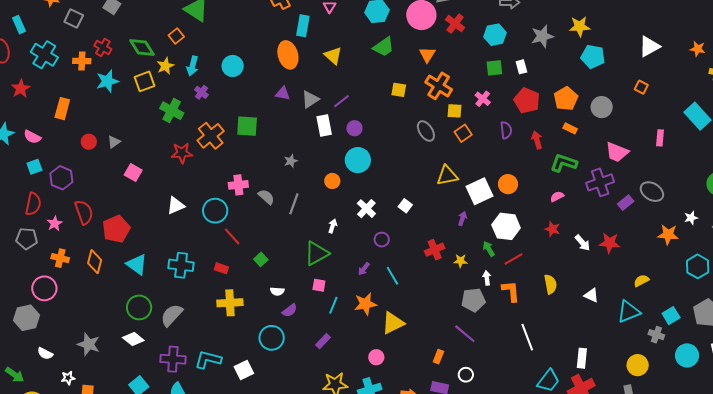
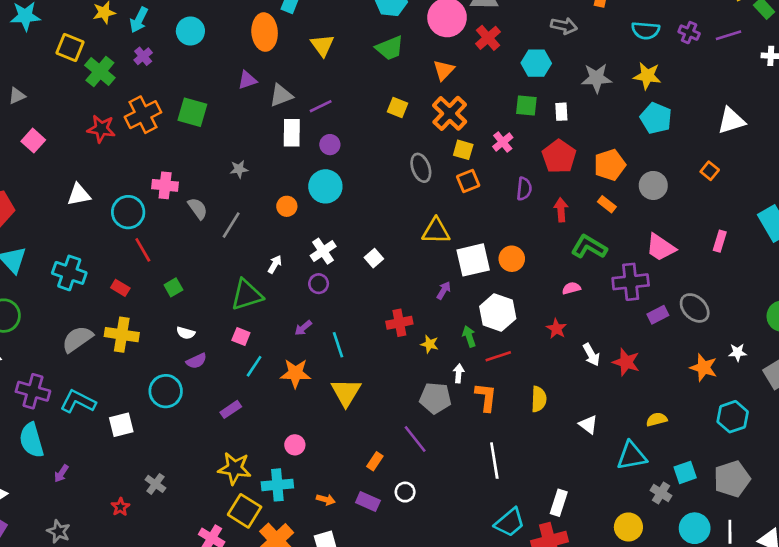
yellow square: (144, 81) -> (70, 47), moved, turned 30
purple triangle: (283, 93) -> (247, 80), turned -42
purple circle: (382, 240) -> (319, 284), moved
gray semicircle: (172, 315) -> (77, 339), moved
yellow triangle: (393, 323) -> (346, 392), moved, turned -45

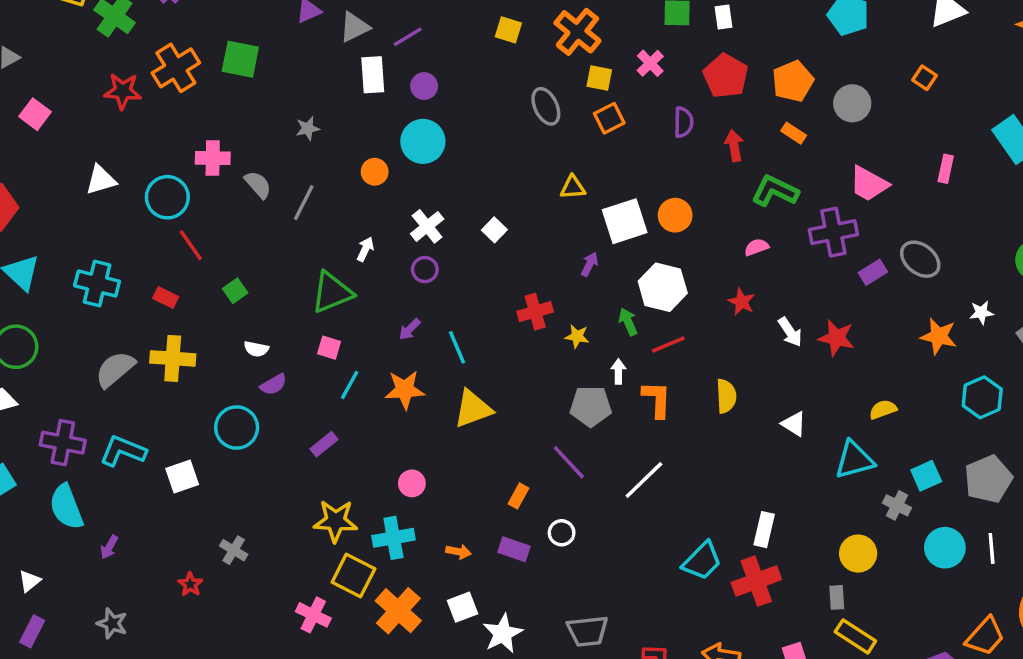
yellow triangle: (436, 231) -> (573, 187), size x0.7
yellow triangle: (346, 392) -> (473, 409), turned 44
white line: (494, 461) -> (644, 480), moved, turned 60

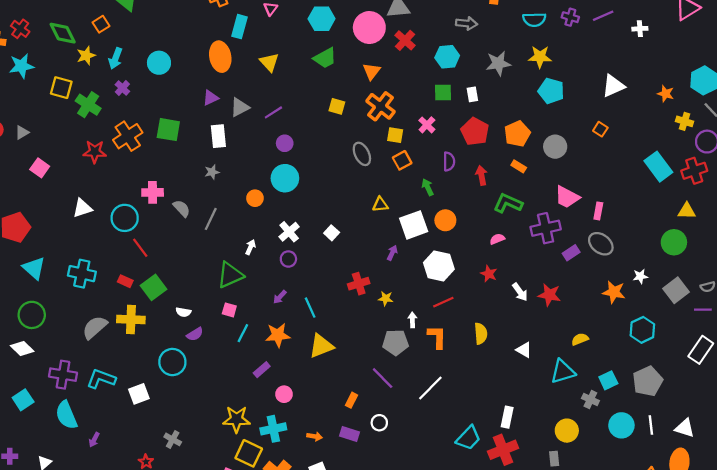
white rectangle: (373, 75) -> (218, 136), moved
pink rectangle: (946, 169) -> (598, 211), moved
green square: (235, 291) -> (154, 287), moved, size x1.6
green arrow: (628, 322) -> (428, 187), moved
purple rectangle: (324, 444) -> (262, 370), moved

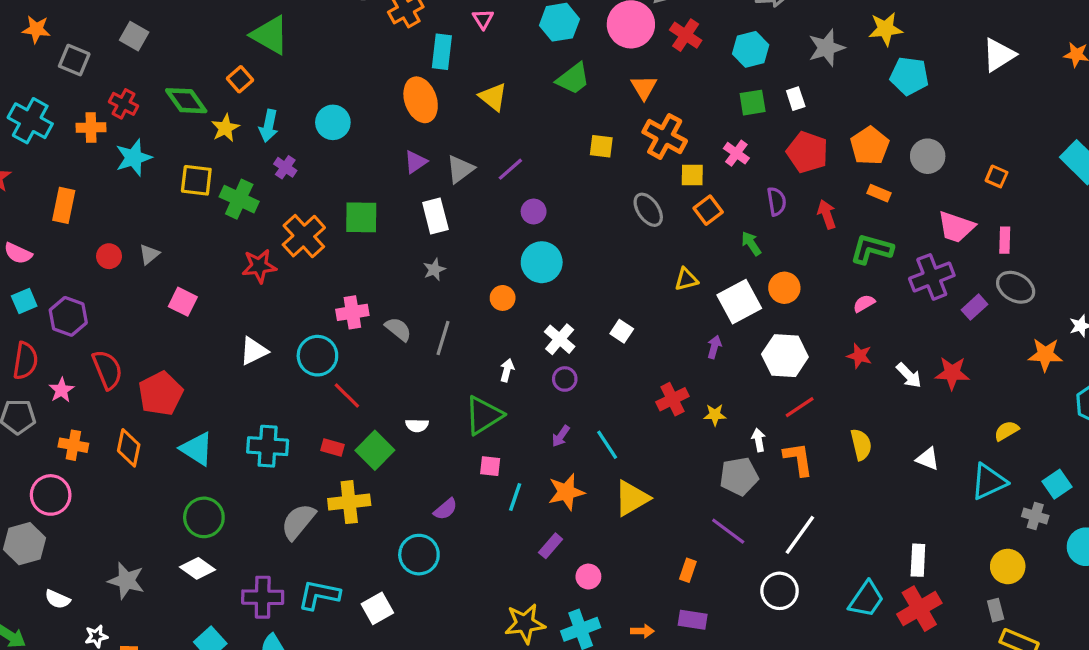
orange square: (600, 129) -> (997, 176), moved
white semicircle: (183, 312) -> (417, 425), moved
white circle: (379, 423) -> (780, 591), moved, size x1.5

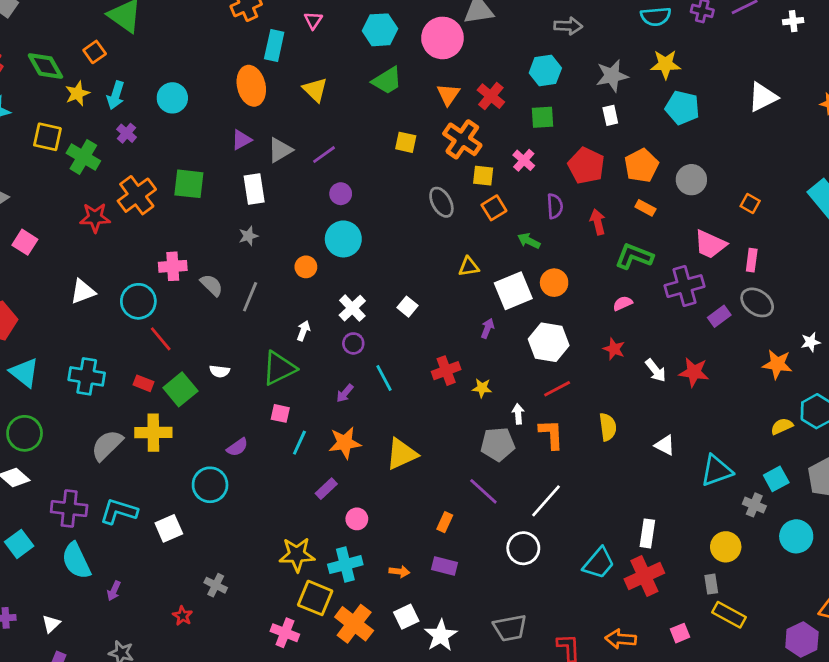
red cross: (686, 35) -> (491, 96), moved
white rectangle: (796, 99) -> (610, 115), moved
green arrow: (751, 243) -> (529, 241), turned -35
yellow semicircle: (1006, 431) -> (782, 426), moved
cyan line: (607, 445) -> (384, 378), moved

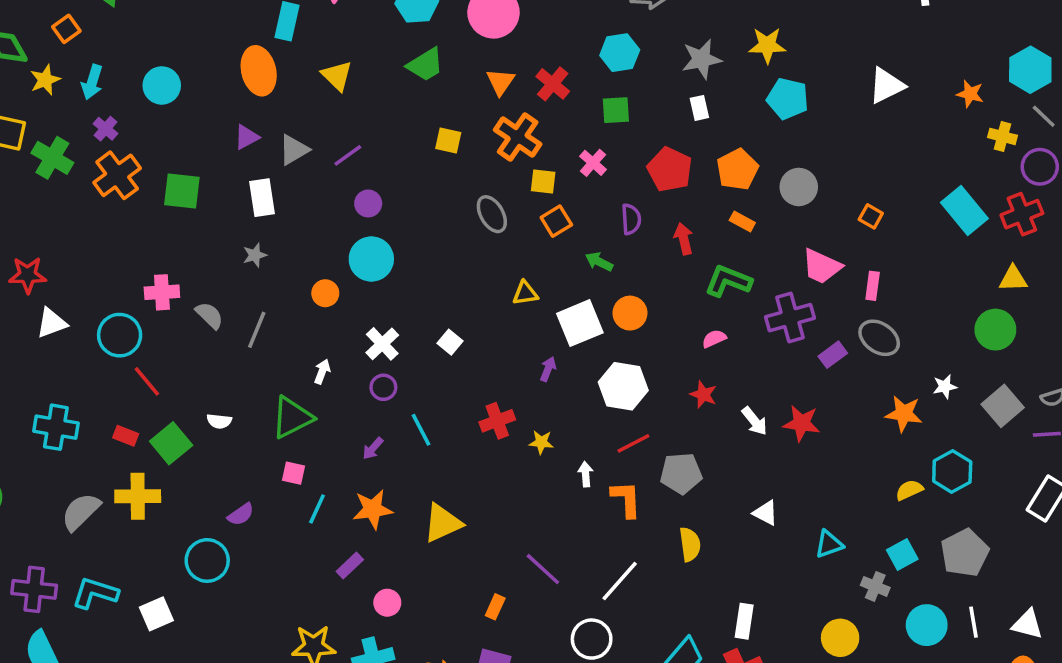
orange cross: (137, 195) -> (117, 175), moved
red star: (95, 218) -> (28, 275), moved
yellow semicircle: (608, 427) -> (690, 544), moved
gray pentagon: (498, 444) -> (681, 473), moved
cyan triangle: (717, 471) -> (829, 544), size x0.7

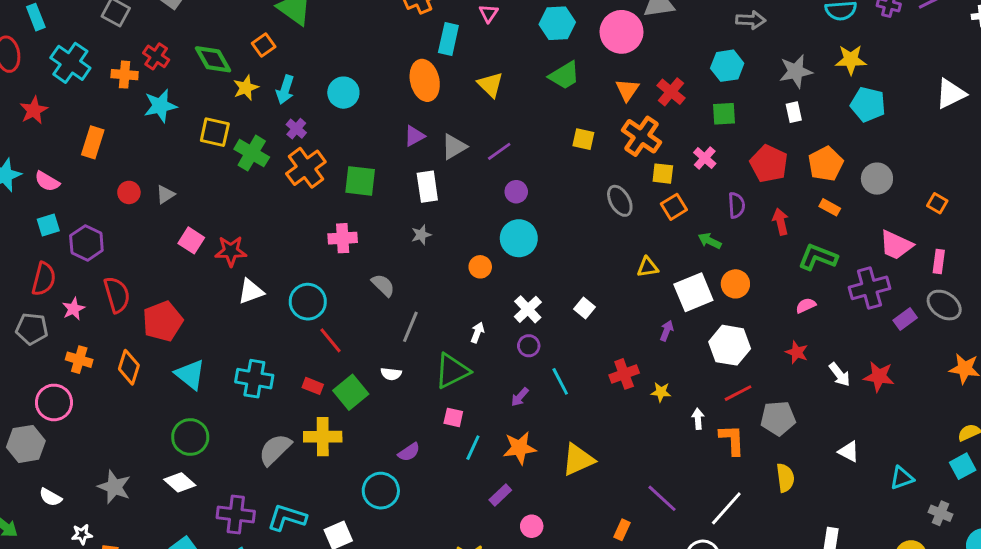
pink cross: (162, 292) -> (343, 238), moved
gray line: (257, 330) -> (410, 327), moved
cyan square: (902, 554) -> (963, 466), moved

